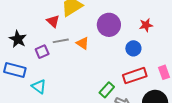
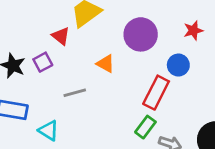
gray line: (61, 41) -> (75, 93), moved
purple square: (42, 52) -> (43, 62), moved
red rectangle: (135, 76) -> (156, 93), moved, turned -40

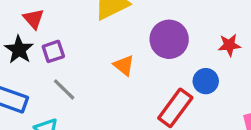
red triangle: (61, 36) -> (34, 19), moved
gray line: (75, 93) -> (64, 89), moved, turned 50

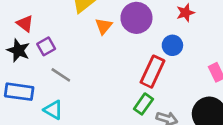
orange triangle: (124, 65) -> (104, 26), moved, turned 42

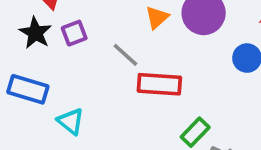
red rectangle: (152, 72) -> (159, 84), moved, turned 60
gray line: (61, 75) -> (125, 55), moved

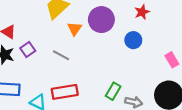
red rectangle: (159, 84) -> (65, 92), moved

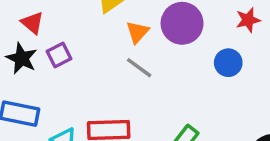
gray line: (61, 55) -> (139, 68), moved

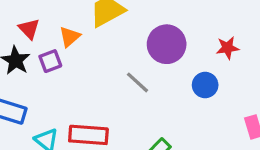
orange triangle: (137, 32) -> (70, 37), moved
gray line: (139, 68) -> (137, 82), moved

